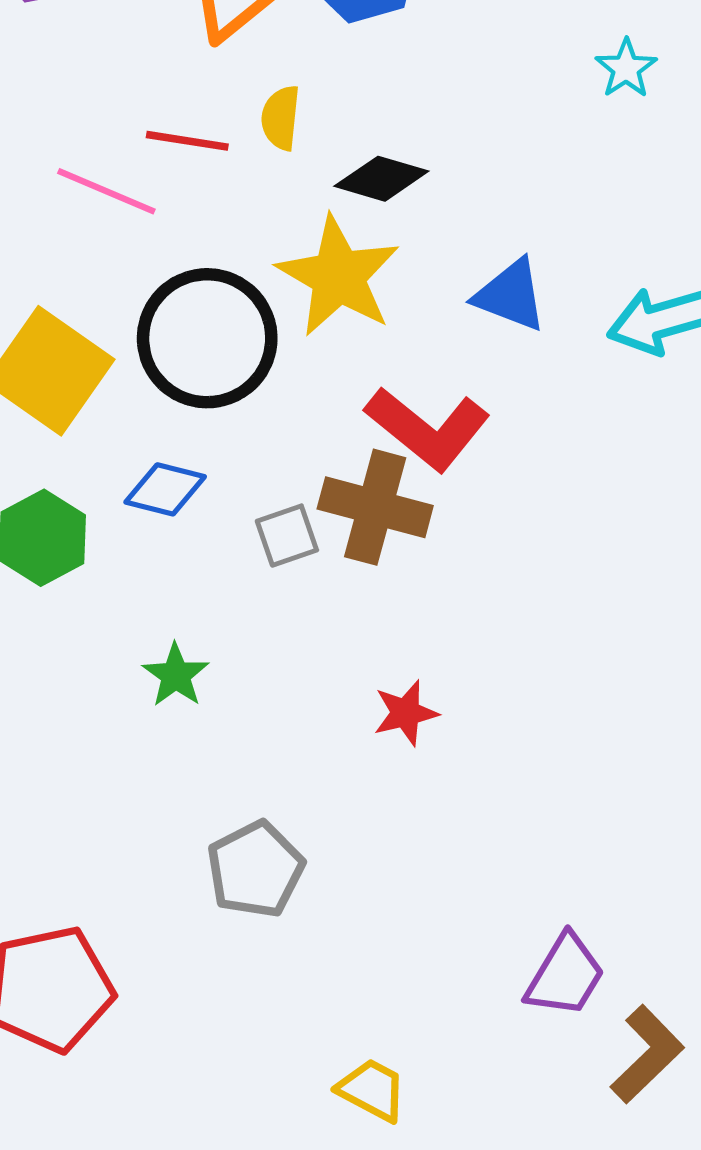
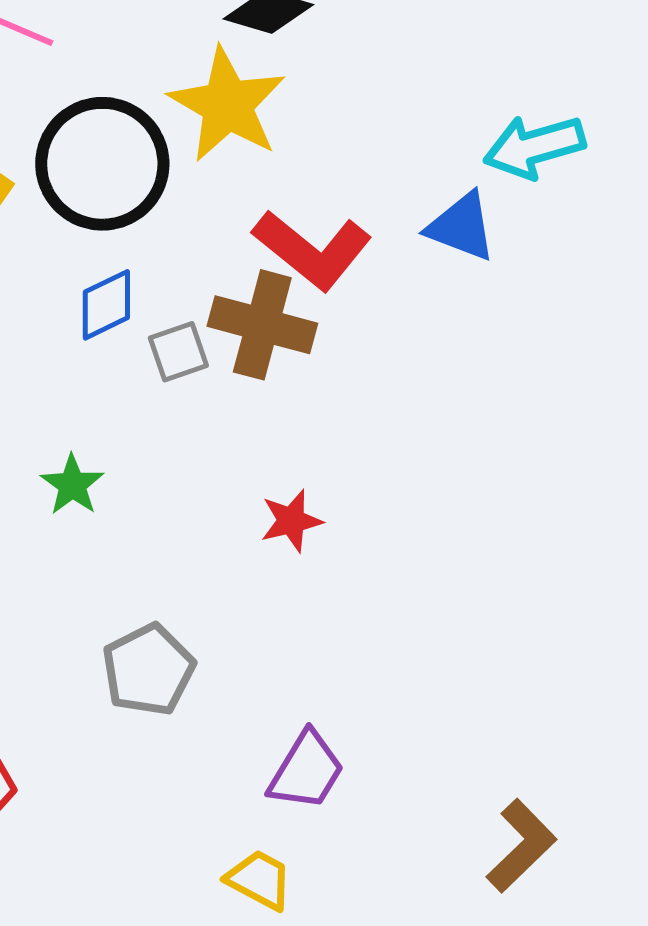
blue triangle: (511, 295) -> (461, 227), moved
blue diamond: (165, 489) -> (106, 305), moved, turned -40
purple trapezoid: (565, 975) -> (306, 771), moved

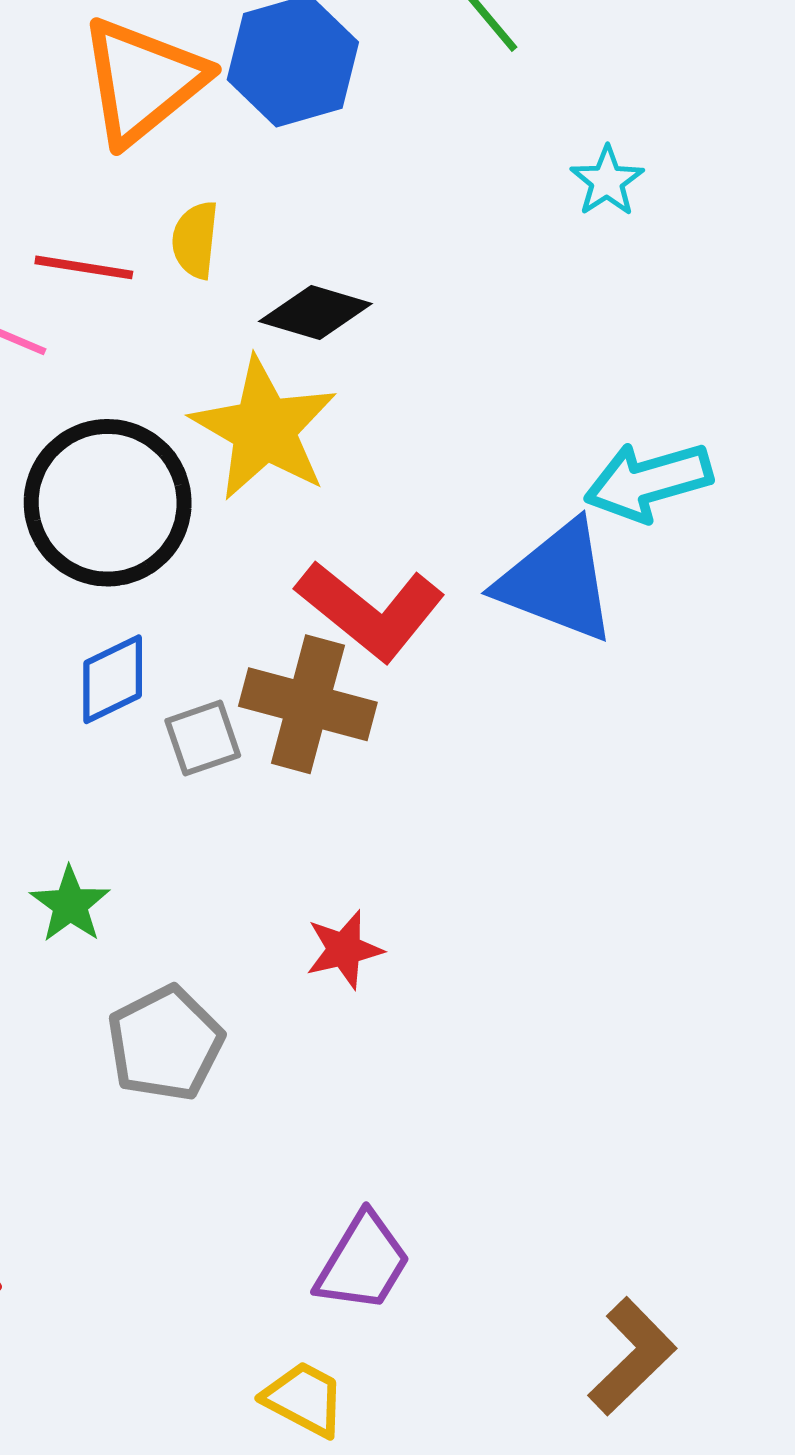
blue triangle: (461, 227) -> (557, 582), size x1.4
gray pentagon: (148, 670) -> (165, 1043), moved

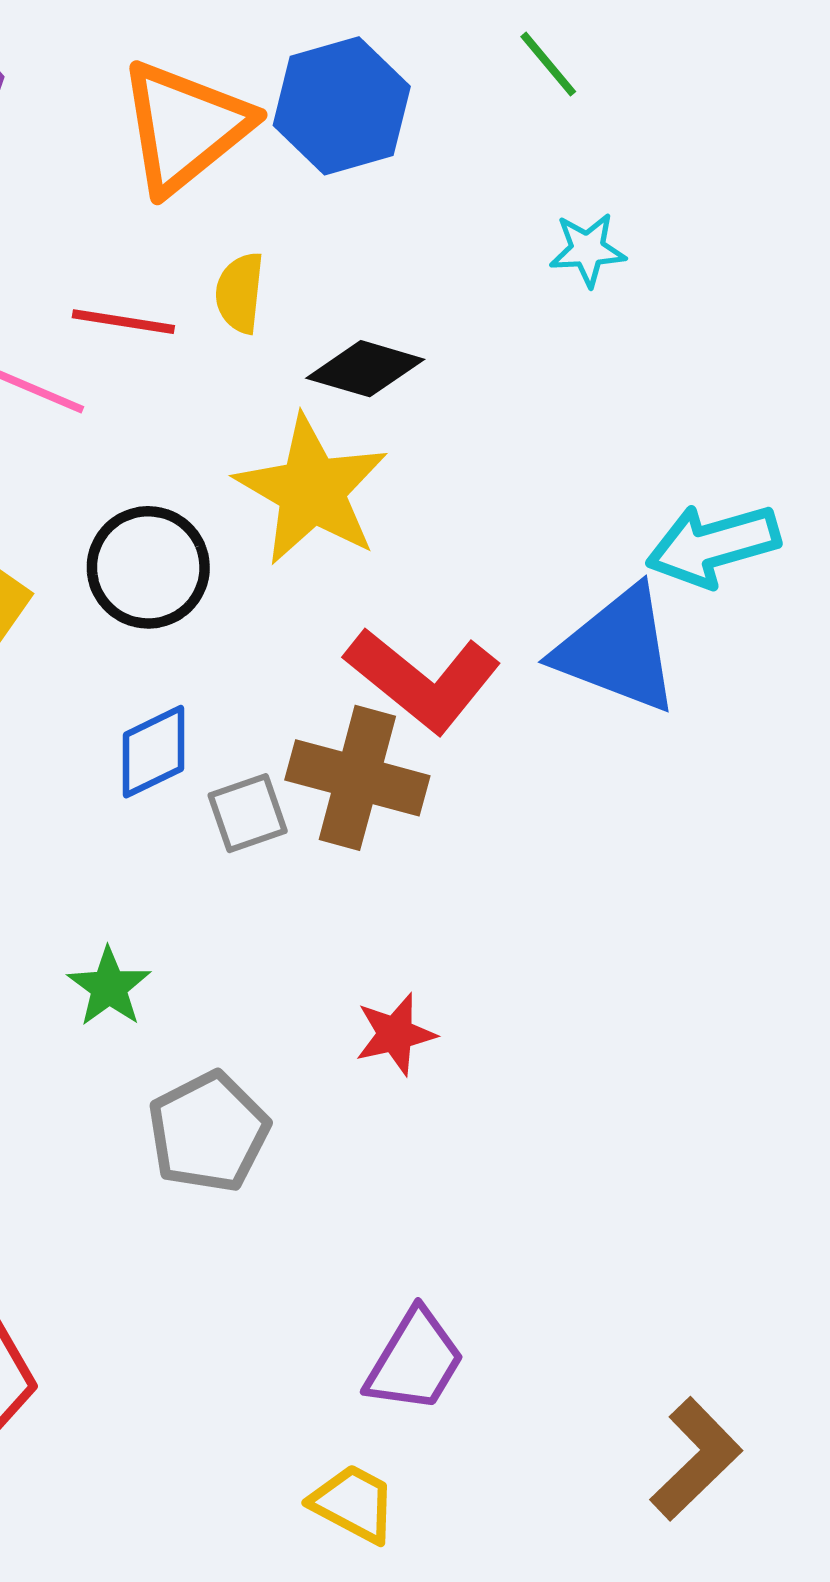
cyan star: (607, 181) -> (587, 250), moved, turned 30
black circle: (108, 503) -> (148, 567), size x0.7

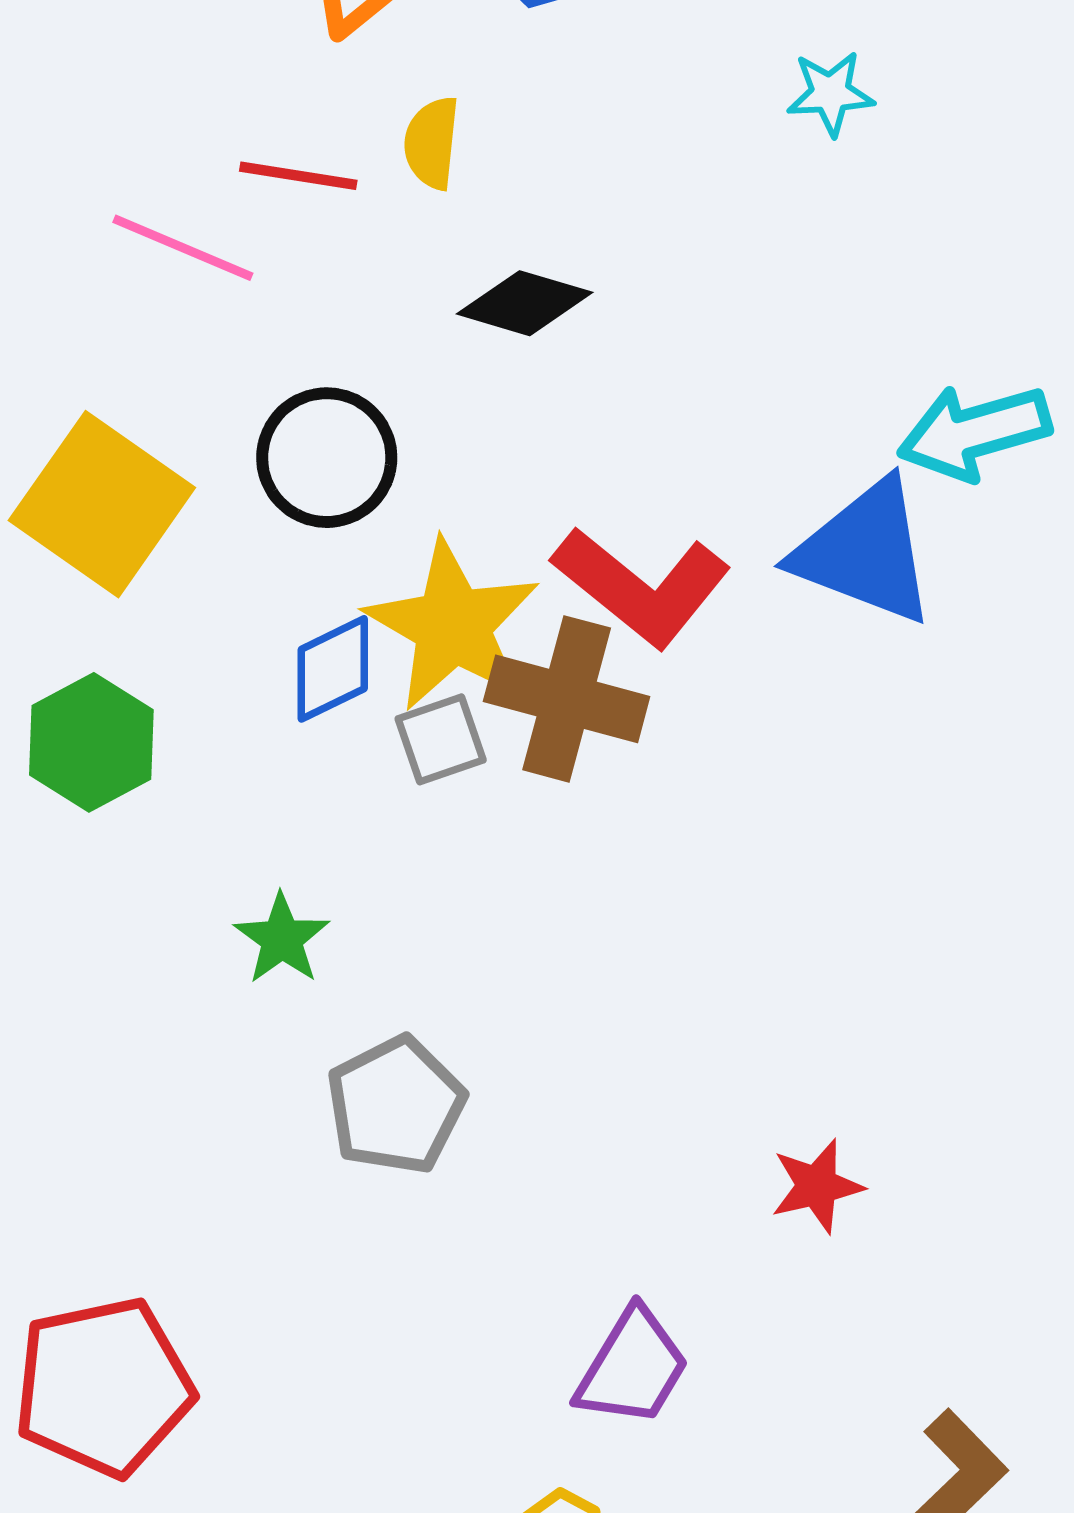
black diamond: (365, 369) -> (525, 303), moved
yellow star: (312, 490) -> (453, 625), moved
red star: (395, 1034) -> (817, 1186), moved

